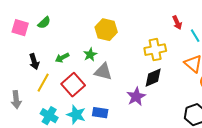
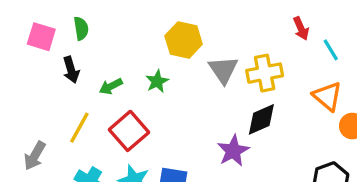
green semicircle: (44, 23) -> (81, 28), turned -56
black arrow: (34, 62) -> (71, 70), moved
gray triangle: (103, 72) -> (223, 70), moved, turned 42
gray arrow: (16, 100) -> (35, 156), turned 36

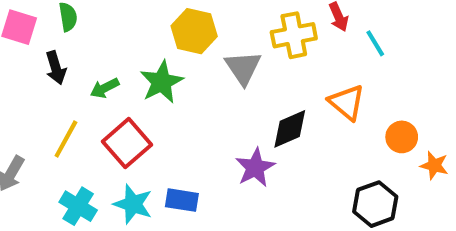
yellow cross: (265, 73) -> (294, 35), moved
green star: (157, 81) -> (162, 82), size x1.5
orange triangle: (327, 96) -> (347, 102), moved

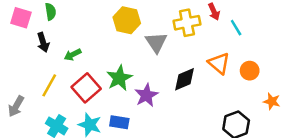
green star: (162, 82) -> (119, 78), moved
orange circle: (402, 137) -> (250, 71), moved
purple star: (255, 167) -> (146, 95), moved

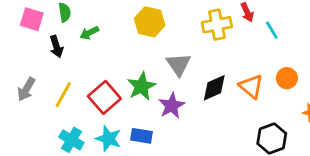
gray triangle: (156, 42) -> (179, 64), moved
green arrow: (73, 55) -> (89, 33), moved
orange triangle: (219, 63) -> (251, 86), moved
gray arrow: (16, 106) -> (26, 89), moved

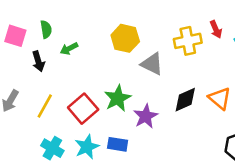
gray triangle: (179, 64) -> (152, 64), moved, turned -30
cyan star: (109, 139) -> (87, 147), turned 30

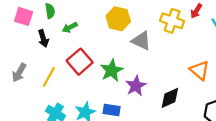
red arrow: (216, 29) -> (196, 11), turned 56
yellow cross: (188, 41) -> (172, 21), turned 30
black diamond: (185, 100) -> (170, 98), moved
red square: (83, 109) -> (80, 62), moved

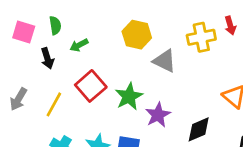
red arrow: (196, 11) -> (230, 25), turned -48
yellow cross: (172, 21) -> (201, 37), turned -30

